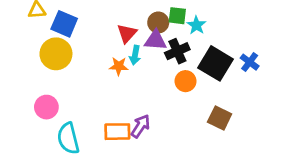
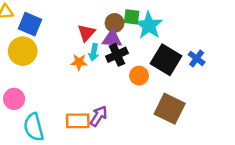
cyan star: (196, 25) -> (149, 25), size x1.6
black cross: (177, 51) -> (117, 55), moved
brown square: (220, 118) -> (170, 109), size x1.4

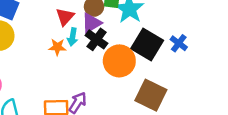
purple triangle: (112, 39) -> (91, 23), turned -35
black cross: (117, 55) -> (97, 39), turned -30
orange circle: (139, 76) -> (119, 61), size x1.6

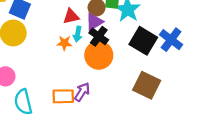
red triangle: (65, 17) -> (71, 16), turned 36
blue cross: (179, 43) -> (171, 40), size x1.5
orange circle: (119, 61) -> (99, 55), moved

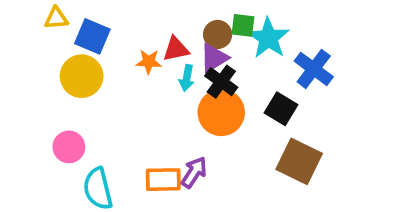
blue cross: (171, 40) -> (314, 69), moved
black square: (143, 41) -> (281, 109), moved, size x0.7
orange star: (64, 43) -> (149, 62), moved

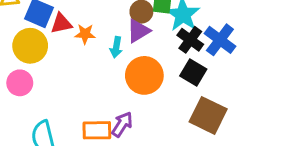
red triangle: (176, 49) -> (61, 24), moved
black cross: (221, 82) -> (190, 40), moved
pink circle: (69, 147) -> (20, 83), moved

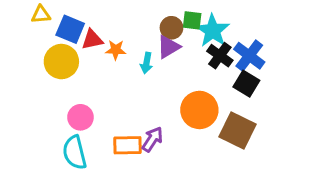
black square: (193, 72) -> (246, 84), moved
orange circle: (144, 75) -> (199, 110), moved
pink circle: (20, 83) -> (80, 117), moved

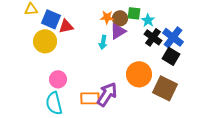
cyan star: (213, 31) -> (148, 20), size x0.6
orange star: (116, 50) -> (107, 17), moved
purple arrow: (152, 139) -> (107, 94), size x1.4

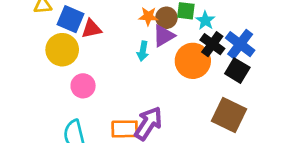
orange circle: (139, 74) -> (193, 61), moved
pink circle: (58, 79) -> (83, 86), moved

